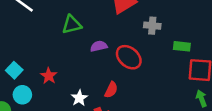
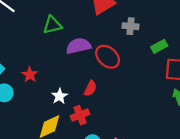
purple semicircle: (99, 46) -> (78, 46), size x1.5
green rectangle: (182, 46) -> (159, 46), turned -35

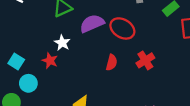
white star: (59, 96) -> (62, 43), moved
red cross: (80, 115) -> (145, 60), moved

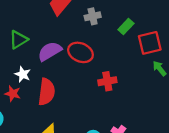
red cross: (145, 60) -> (107, 81), turned 30
red semicircle: (112, 63) -> (47, 92), moved, size x1.6

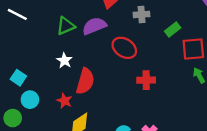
purple semicircle: (50, 51) -> (94, 26), moved
red star: (13, 94) -> (64, 101), moved

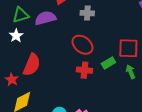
green rectangle: (173, 29) -> (108, 63), moved
red ellipse: (124, 48) -> (82, 45), moved
white star: (64, 60) -> (16, 36), moved

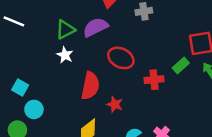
red ellipse: (82, 45) -> (121, 58), moved
red star: (12, 79) -> (115, 104), moved

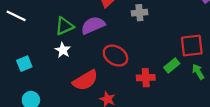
red semicircle: (90, 86) -> (85, 80), turned 45
cyan square: (20, 88) -> (24, 64), moved, turned 35

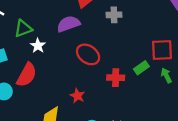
green triangle: (64, 26) -> (23, 29), moved
red semicircle: (85, 80) -> (27, 75), moved, turned -35

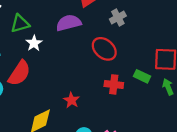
gray cross: (114, 15) -> (118, 18), turned -32
red ellipse: (88, 54) -> (104, 49), moved
green rectangle: (141, 68) -> (142, 76), turned 56

